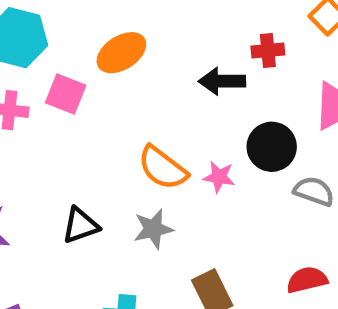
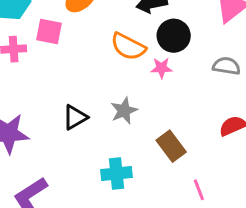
black circle: (272, 147) -> (174, 36), moved
orange semicircle: (163, 168) -> (128, 47), moved

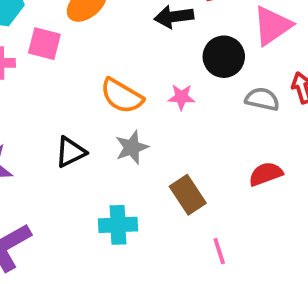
black circle: (174, 36) -> (224, 57), moved
orange semicircle: (128, 47) -> (122, 96), moved

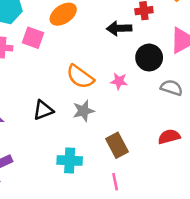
pink line: (219, 251) -> (115, 182), moved

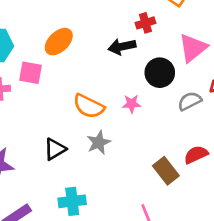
gray semicircle: (172, 88) -> (190, 101), turned -35
brown rectangle: (117, 145) -> (166, 171), moved
cyan cross: (70, 161) -> (72, 201), moved

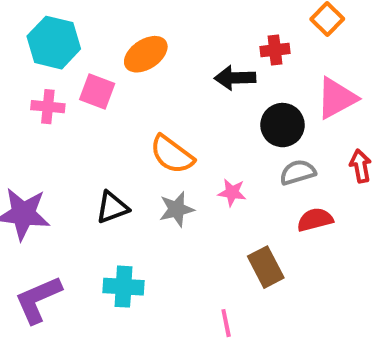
gray semicircle: (190, 101) -> (298, 172), moved
pink star: (132, 104) -> (232, 192), moved
red semicircle: (196, 155) -> (315, 220), moved

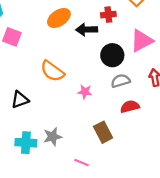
orange ellipse: (146, 54) -> (59, 18), moved
gray star: (177, 209) -> (53, 137), moved
pink line: (226, 323) -> (82, 163), turned -56

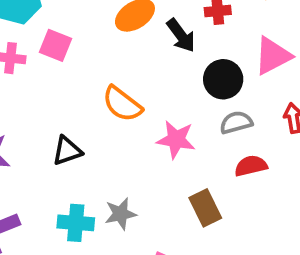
black arrow: (87, 30) -> (181, 35), turned -126
pink star: (85, 92) -> (176, 140), size x1.5

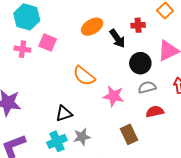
black triangle: (67, 151) -> (64, 114), moved
cyan cross: (76, 223) -> (57, 141), turned -30

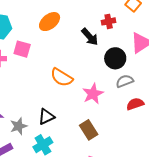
orange ellipse: (92, 27) -> (50, 22), moved
pink star: (114, 96) -> (93, 94), turned -30
brown rectangle: (129, 134) -> (89, 130), moved
gray star: (82, 137) -> (19, 126), moved

